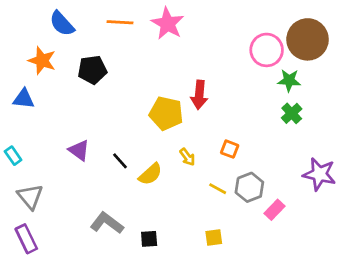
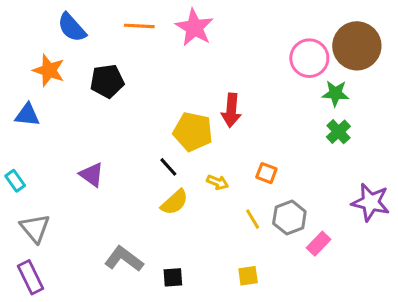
yellow arrow: (187, 157) -> (217, 182), turned -30
black line: (120, 161) -> (168, 167), moved
yellow line: (218, 189) -> (253, 219), turned 30

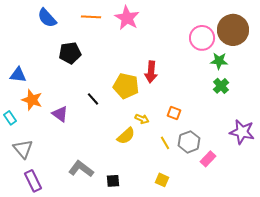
orange star: (49, 70) -> (32, 100), moved
black line: (168, 167) -> (93, 99), moved
yellow semicircle: (174, 202) -> (126, 136), moved
yellow square: (248, 276) -> (162, 180), turned 32
purple rectangle: (30, 277) -> (33, 181), moved

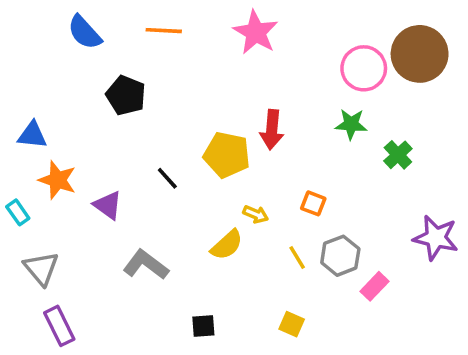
pink star: (127, 18) -> (256, 32), moved
black pentagon: (70, 53) -> (126, 95), turned 30
green star: (219, 61) -> (351, 124), moved
gray L-shape: (81, 169) -> (146, 265), moved

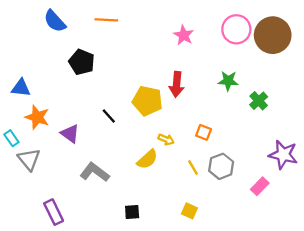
pink star: (256, 32) -> (184, 35), moved, size x0.7
pink circle: (364, 68) -> (236, 29), moved
gray triangle: (41, 268) -> (29, 159), moved
pink rectangle: (375, 286) -> (260, 186), moved
purple rectangle: (59, 326) -> (54, 212), moved

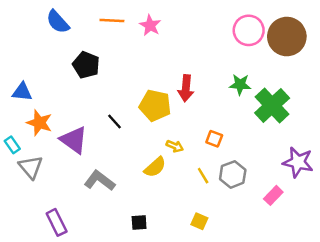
pink star: (184, 35) -> (150, 25), moved
green cross: (259, 101) -> (272, 105), size x1.8
purple triangle: (70, 134) -> (74, 140), size x1.4

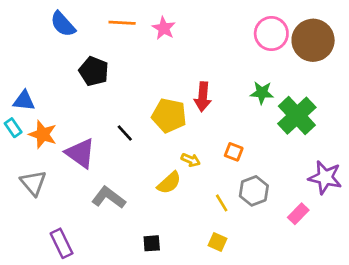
cyan rectangle: (12, 145) -> (13, 128), moved
yellow line: (203, 176) -> (222, 203), moved

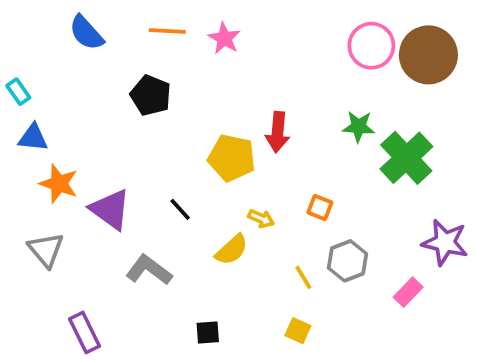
black pentagon: (94, 71) -> (151, 95), moved
cyan rectangle: (13, 128) -> (18, 92), moved
black line: (125, 133) -> (180, 209), moved

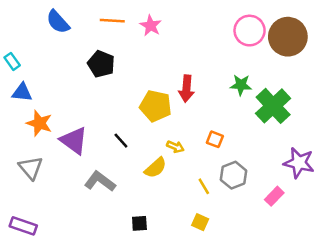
purple rectangle: (85, 333) -> (23, 226), moved, turned -45

